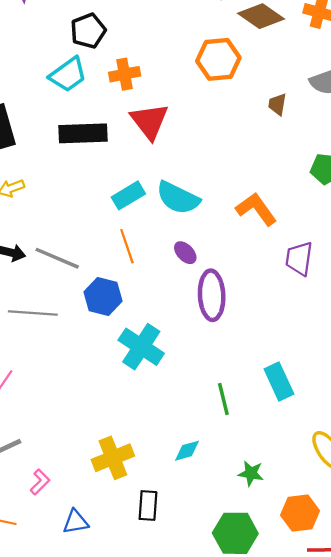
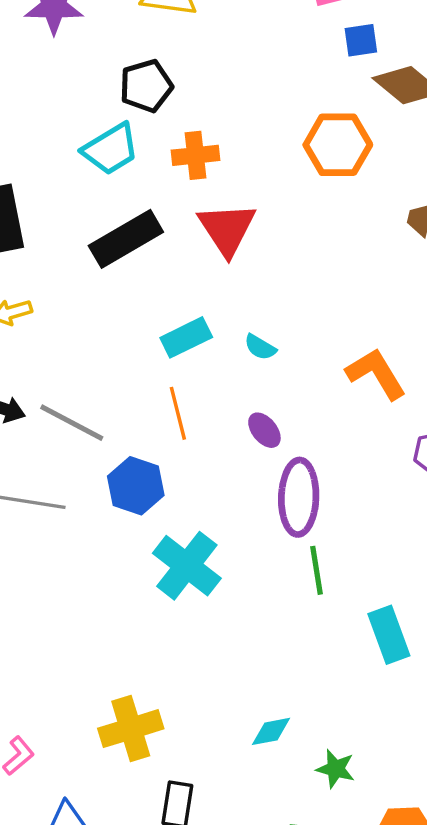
black rectangle: (83, 133) -> (126, 239), turned -33
cyan semicircle: (178, 198) -> (260, 347), size x0.5
green line: (223, 399) -> (317, 570), moved
cyan diamond: (187, 451) -> (271, 731), moved

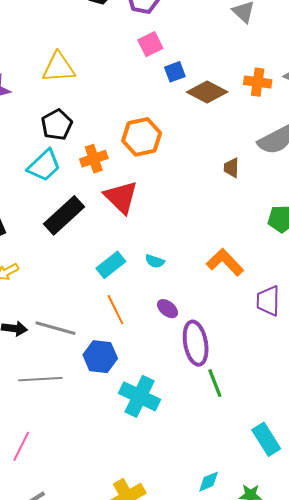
orange hexagon: (338, 145) -> (142, 137), moved
cyan rectangle: (389, 635) -> (266, 439), moved

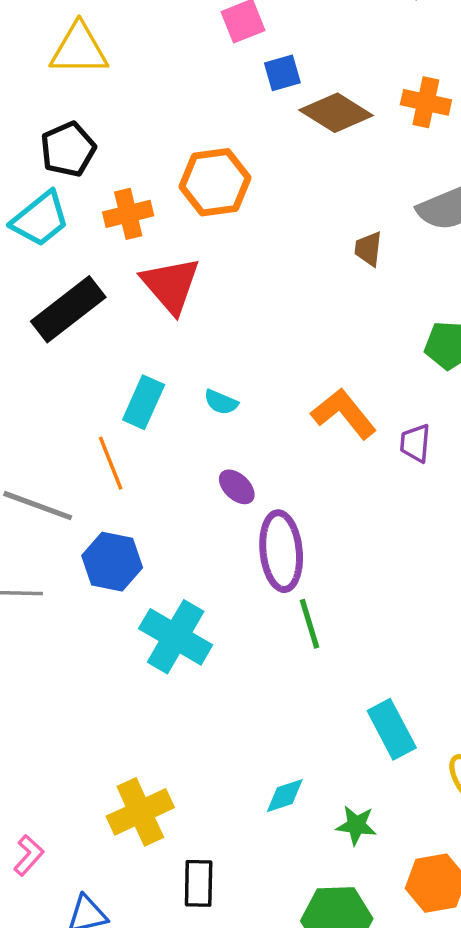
cyan rectangle: (111, 265) -> (144, 402), turned -32
purple trapezoid: (268, 301) -> (415, 443), moved, size x0.7
orange line: (115, 310) -> (111, 463), moved

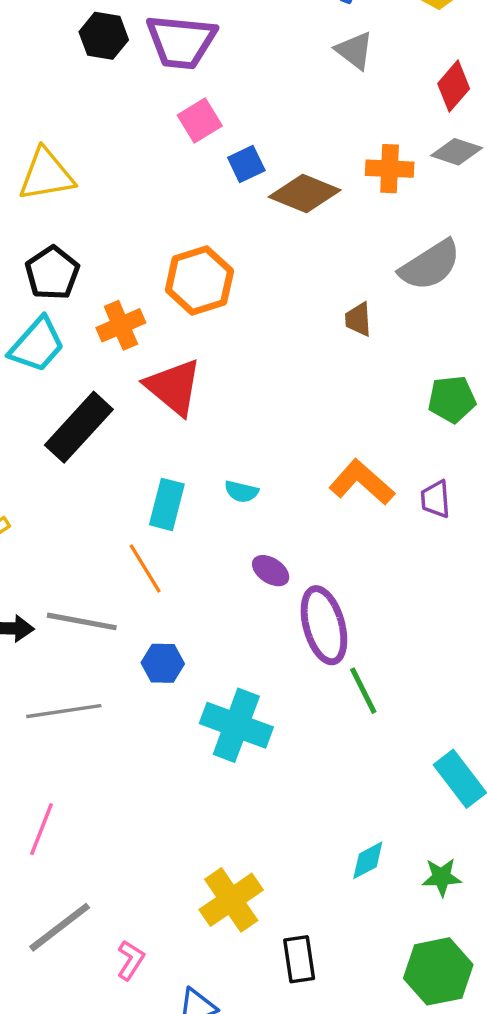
blue hexagon: (112, 562) -> (163, 663), size x0.7

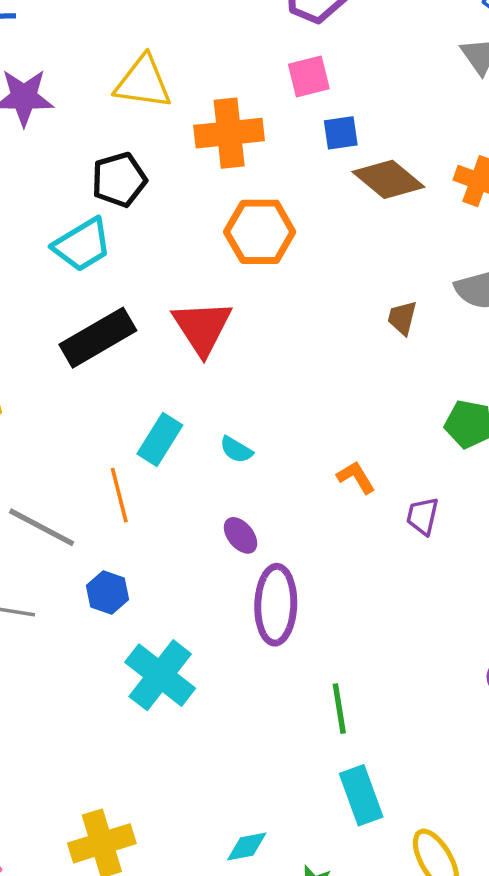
orange cross: (121, 325) -> (229, 133), moved, size x1.4
orange L-shape: (362, 482) -> (356, 477), size x0.6
green line: (363, 691) -> (339, 709), moved

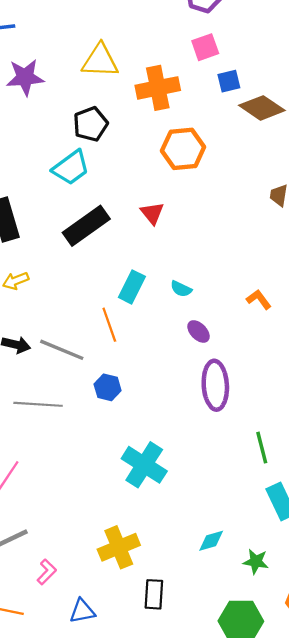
red triangle: (202, 327) -> (152, 213), size x0.6
purple ellipse: (241, 535) -> (199, 331), moved
cyan cross: (160, 675) -> (144, 465), moved

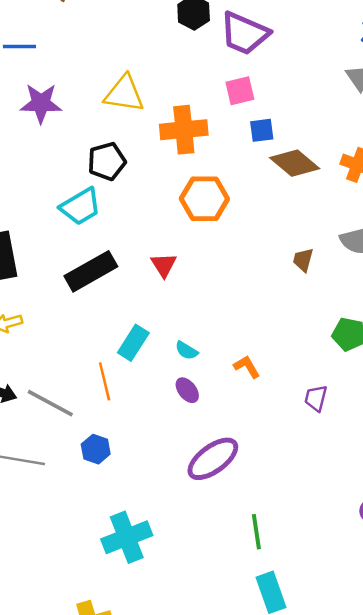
orange L-shape: (259, 299) -> (247, 367), moved
purple ellipse: (199, 331) -> (187, 390), moved
purple ellipse: (215, 385) -> (213, 459), turned 51
cyan cross: (144, 465) -> (127, 537), turned 30

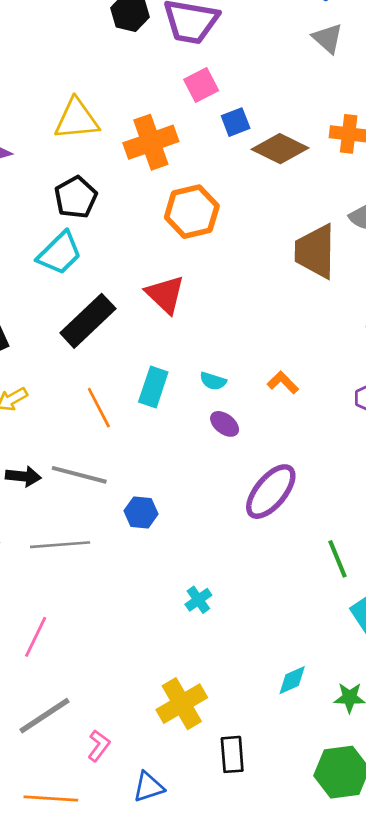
brown trapezoid: (303, 260) -> (315, 251), size x2.0
red triangle: (164, 265) -> (165, 294), size x1.4
orange line: (105, 381) -> (99, 408), moved
cyan cross: (127, 537) -> (198, 600), size x0.5

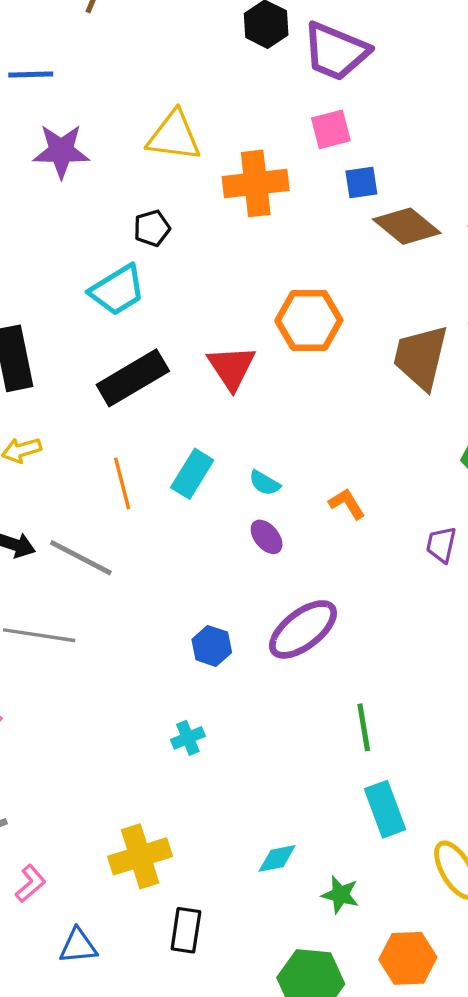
black pentagon: (76, 197) -> (152, 228), size x0.7
orange hexagon: (192, 212) -> (309, 320), moved
blue hexagon: (141, 512) -> (212, 646), moved

